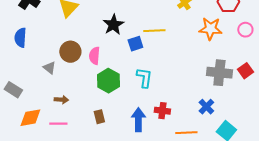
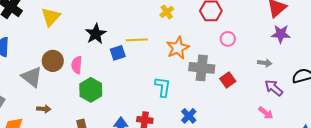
orange star: (210, 29) -> (178, 48), moved, turned -30
gray triangle: (49, 68) -> (32, 77), size x1.6
gray cross: (219, 73) -> (202, 68), moved
cyan L-shape: (144, 78) -> (163, 87), moved

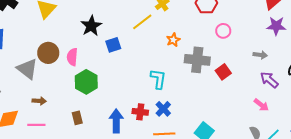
yellow line: (137, 40) -> (142, 22), moved, turned -35
orange star: (178, 48) -> (173, 40), size x0.6
blue cross: (189, 116) -> (163, 109), moved

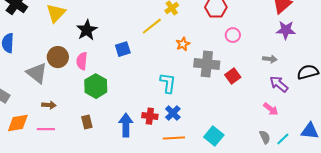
black star: (91, 26) -> (87, 30), moved

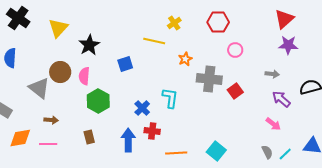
yellow line: (152, 26) -> (154, 41), turned 50
blue cross: (173, 113) -> (142, 108), moved

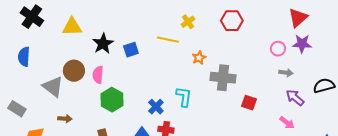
yellow triangle: (58, 28) -> (72, 27), turned 45
pink circle: (235, 50) -> (278, 49), moved
blue square: (125, 64) -> (131, 50), moved
red square: (235, 91) -> (249, 103), moved, turned -35

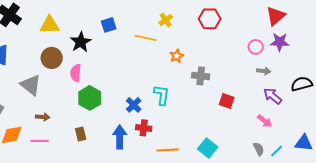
blue square: (131, 50) -> (109, 25), moved
brown circle: (74, 71) -> (52, 58), moved
gray cross: (223, 78) -> (201, 76), size x0.7

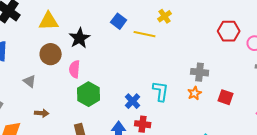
red hexagon: (210, 19) -> (229, 31), moved
blue square: (109, 25) -> (119, 21), moved, turned -35
orange star: (177, 56) -> (195, 93), moved
gray triangle: (31, 85) -> (30, 81), size x0.6

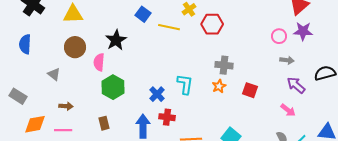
red hexagon: (229, 31) -> (212, 24), moved
black star: (80, 38) -> (116, 40), moved

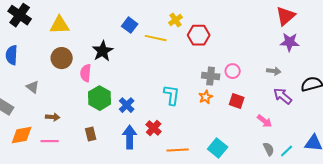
pink circle: (279, 36) -> (233, 71), moved
gray triangle: (54, 74) -> (33, 87), moved
blue cross: (157, 94) -> (127, 105), moved
pink arrow: (288, 110) -> (265, 121), moved
red cross: (167, 117) -> (154, 128), turned 35

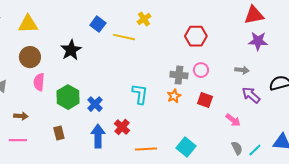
red triangle: (286, 16) -> (254, 15), turned 30
red hexagon: (199, 35) -> (196, 36), moved
pink semicircle: (86, 73) -> (39, 82), moved

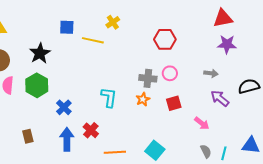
blue square: (98, 24) -> (67, 27), turned -35
green hexagon: (68, 97) -> (37, 85), moved
red square: (205, 100) -> (174, 103), turned -35
cyan line: (255, 150) -> (224, 153), turned -32

